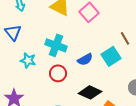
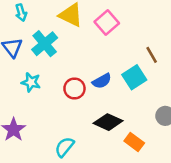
cyan cross: (56, 45) -> (45, 44), moved, turned 30
red circle: (58, 73) -> (74, 88), moved

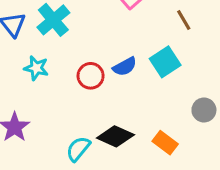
brown line: (152, 55) -> (184, 20), moved
black diamond: (108, 122) -> (115, 136), moved

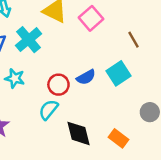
black diamond: (115, 136) -> (78, 133), turned 52
cyan semicircle: (78, 149) -> (48, 110), moved

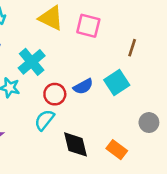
pink square: (91, 18) -> (88, 26), turned -35
cyan cross: (28, 40) -> (32, 62), moved
brown line: (134, 40) -> (132, 48), turned 48

